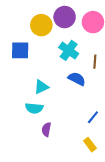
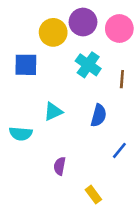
blue semicircle: (77, 79) -> (99, 115), moved, turned 78
cyan semicircle: (34, 108) -> (21, 134), moved
yellow rectangle: (90, 145) -> (93, 195), moved

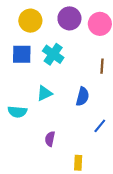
yellow circle: (53, 32) -> (30, 21), moved
cyan cross: (88, 65) -> (53, 54), moved
yellow rectangle: (93, 195) -> (78, 163), turned 40

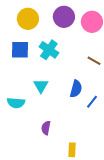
brown line: (102, 66) -> (94, 61), turned -64
cyan triangle: (44, 93) -> (41, 86), turned -35
blue line: (100, 126) -> (92, 102), moved

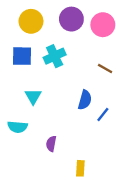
cyan cross: (49, 50) -> (55, 56), turned 30
cyan triangle: (41, 86) -> (33, 97), moved
cyan semicircle: (16, 103) -> (18, 127), moved

